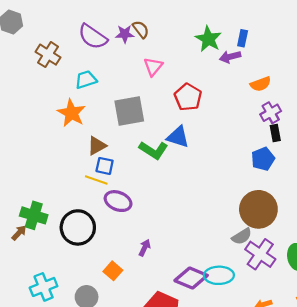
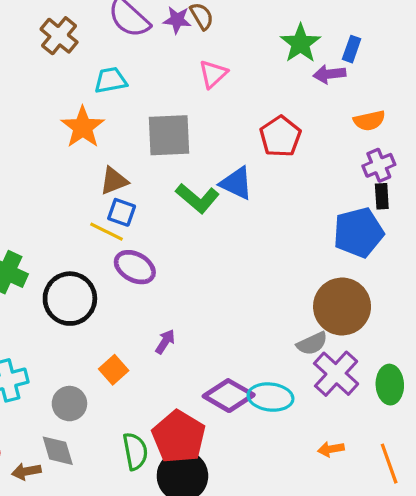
red pentagon: (188, 97) -> (280, 136), moved
blue pentagon: (263, 159) -> (358, 232), size x1.4

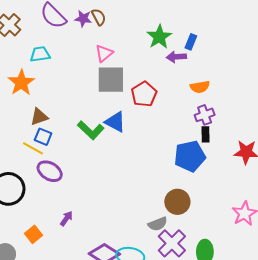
gray square: (169, 135) -> (111, 80), moved
brown circle: (342, 307) -> (177, 202), size x0.7

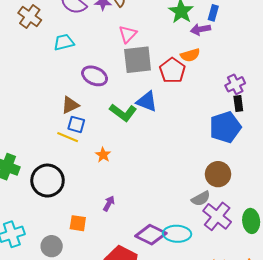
orange star: (21, 83) -> (103, 155), moved, size x0.6
orange semicircle: (200, 87) -> (190, 55), moved
purple ellipse: (50, 171) -> (95, 76), moved
orange square: (33, 234) -> (78, 223), turned -36

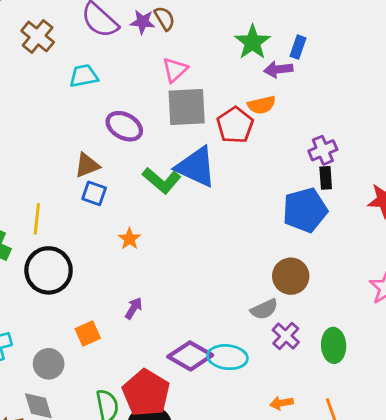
blue triangle: (147, 101) -> (196, 167), size x1.4
yellow line: (68, 137) -> (37, 219), moved, turned 70
purple cross: (217, 216) -> (286, 336), size x0.7
orange square: (78, 223) -> (88, 333), turned -36

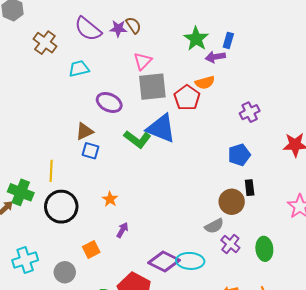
black rectangle: (326, 178) -> (250, 188), moved
blue pentagon: (305, 210) -> (239, 155), size x0.7
orange star: (129, 239) -> (110, 199), moved

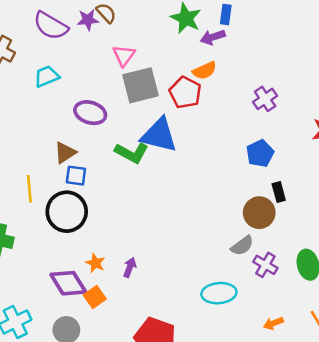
yellow line: (51, 171) -> (29, 189), moved
orange star: (110, 199) -> (95, 263), moved
black circle: (61, 207) -> (67, 212), moved
purple diamond: (164, 262) -> (68, 283), moved, turned 40

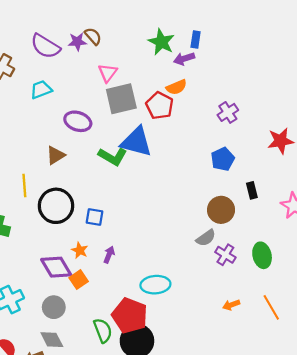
blue square: (76, 176) -> (95, 217), moved
black rectangle: (279, 192) -> (252, 190), moved
cyan ellipse: (219, 293) -> (155, 285), moved

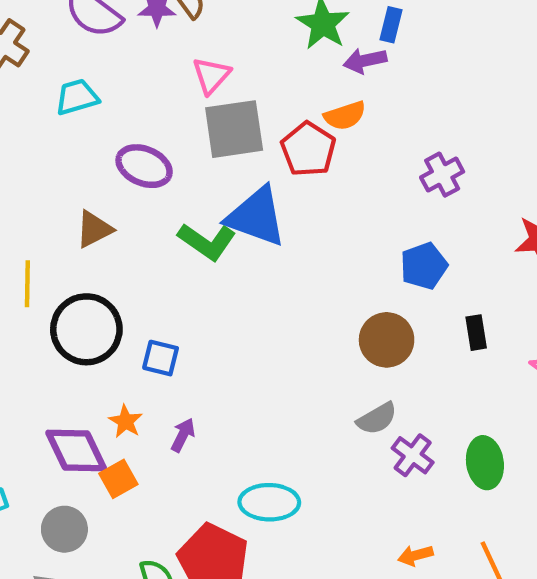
brown circle: (221, 210) -> (387, 340), moved

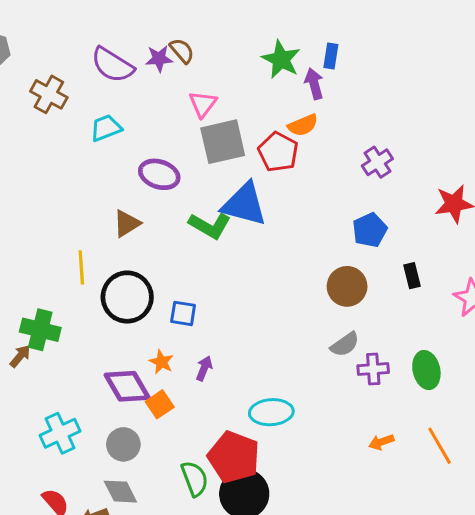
purple arrow: (365, 61) -> (314, 84), turned 92
purple cross: (413, 455) -> (373, 369), turned -36

